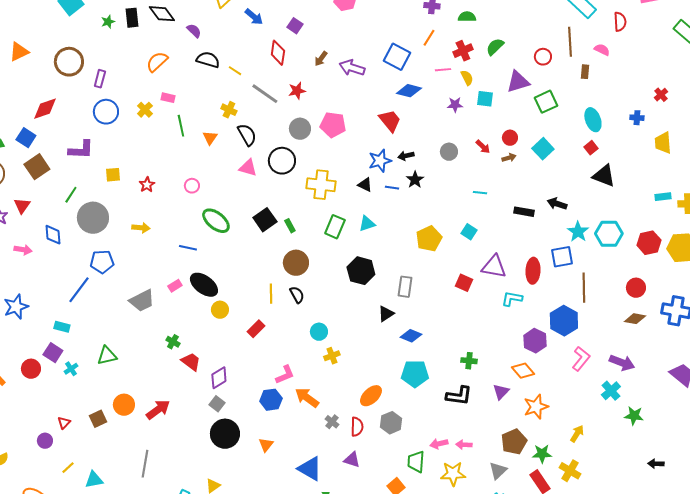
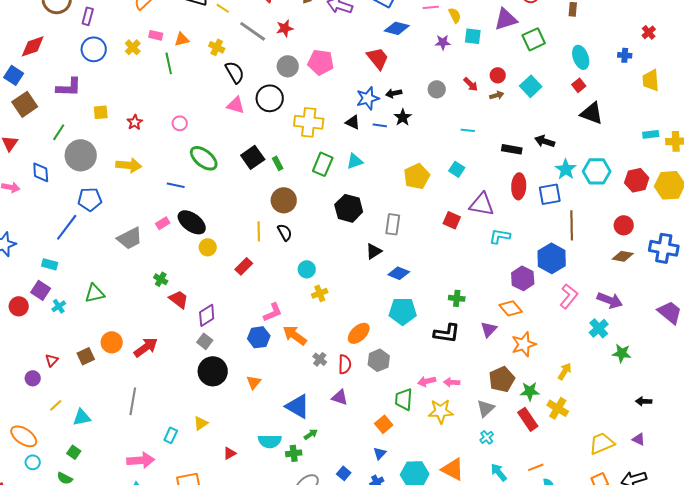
orange triangle: (210, 138) -> (182, 39), moved, turned 42
yellow arrow: (141, 228) -> (129, 165), size x1.4
red ellipse: (533, 271) -> (519, 186), moved

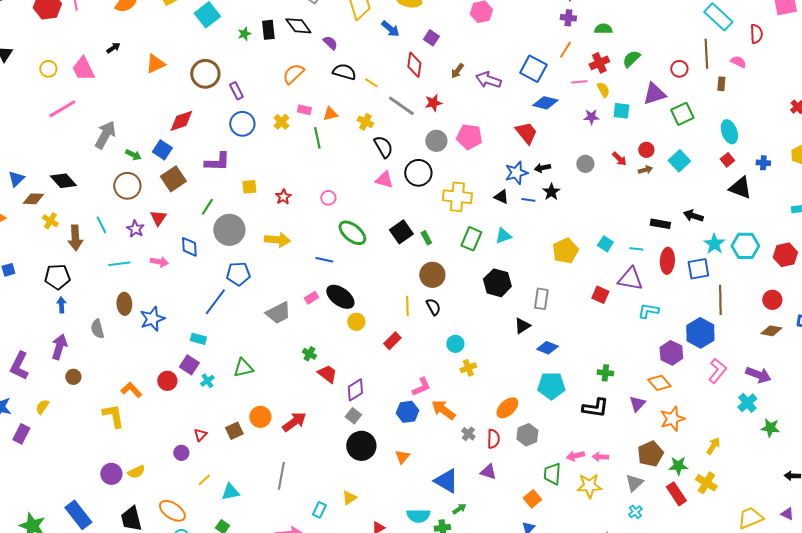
purple rectangle: (88, 16) -> (236, 91), turned -42
blue cross: (625, 55) -> (763, 163), moved
cyan line: (468, 130) -> (636, 249), moved

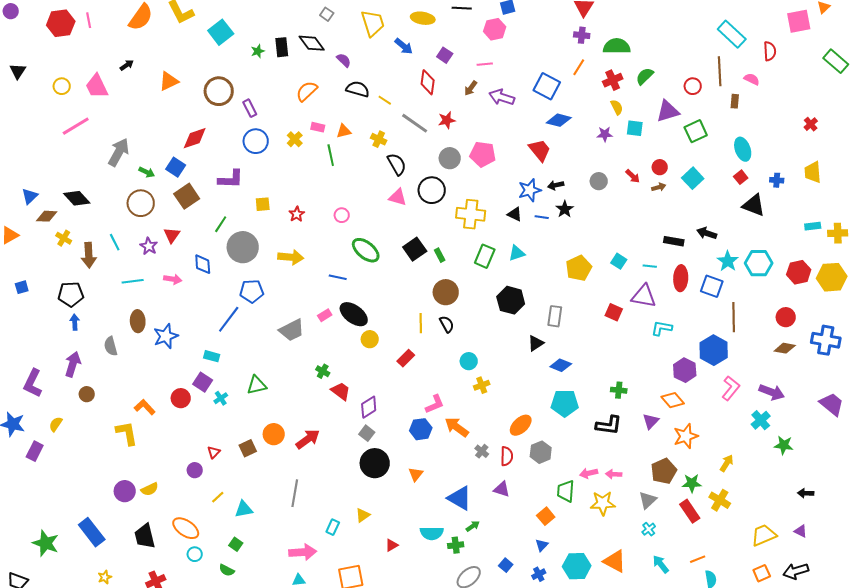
green semicircle: (603, 29) -> (617, 46), size x1.5
pink line: (579, 82) -> (485, 64), moved
blue square: (698, 269) -> (712, 286), turned 30

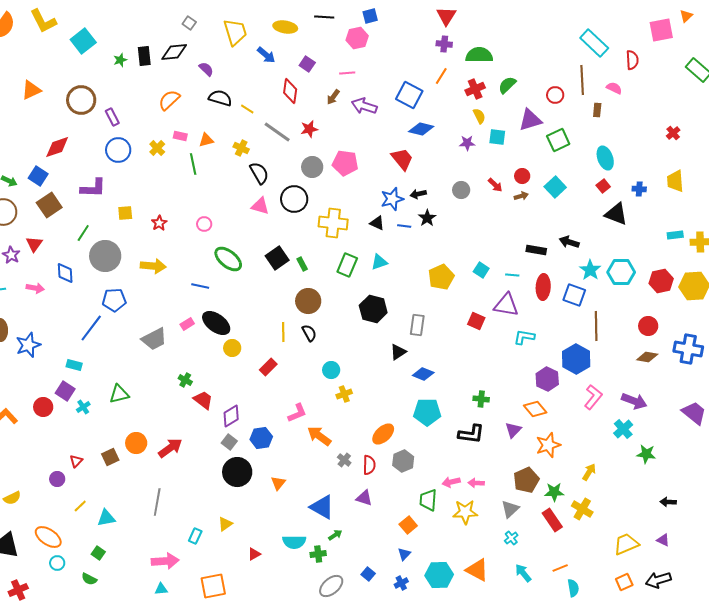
black diamond: (312, 43) -> (174, 52), turned -60
blue hexagon: (421, 429) -> (261, 438), moved

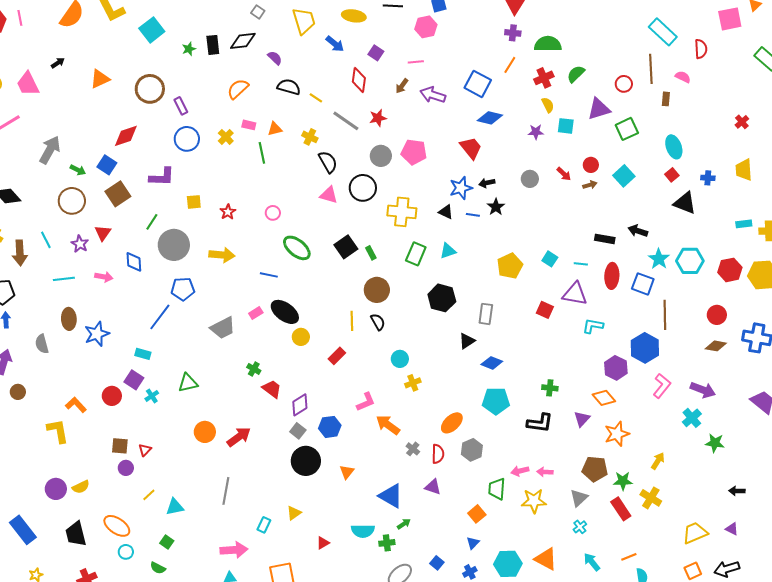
brown square: (110, 457) -> (120, 446), moved, turned 30
brown pentagon: (526, 480) -> (595, 469), turned 30

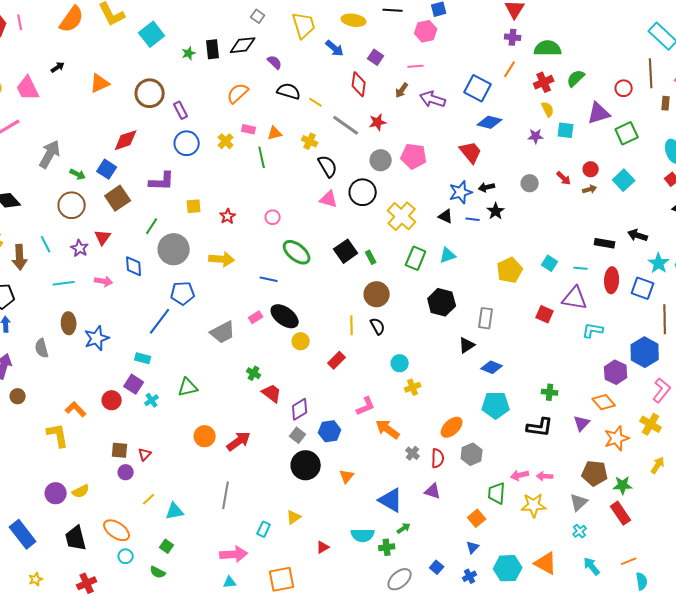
yellow cross: (402, 212) -> (402, 216), turned 36
yellow cross: (651, 498) -> (651, 424), moved

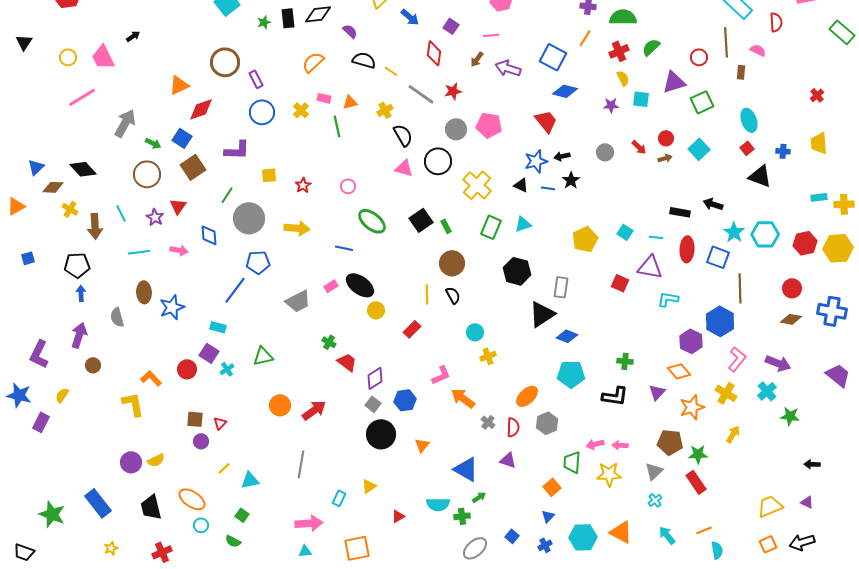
orange triangle: (100, 83) -> (179, 85), moved
yellow cross: (310, 141) -> (385, 110), turned 35
black triangle: (467, 345) -> (542, 314), size x1.6

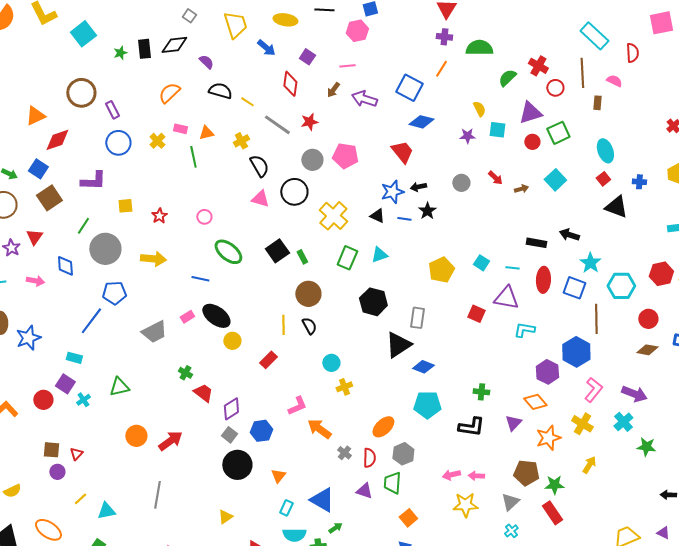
red cross: (619, 51) -> (538, 66), moved, turned -36
red circle: (666, 138) -> (532, 142), moved
cyan hexagon: (765, 234) -> (621, 286), moved
green trapezoid: (572, 462) -> (392, 483), moved
cyan rectangle: (339, 498) -> (286, 508), moved

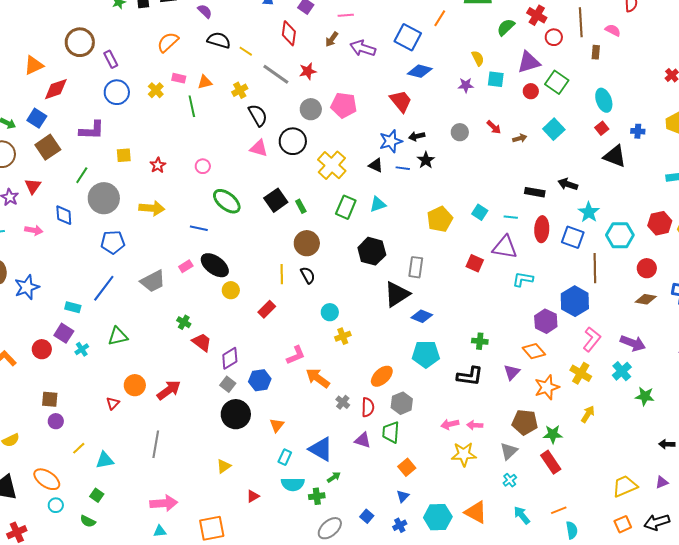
green square: (558, 133) -> (557, 82), turned -30
blue line: (91, 321) -> (104, 288), moved
red triangle: (76, 454) -> (113, 403), moved
purple triangle: (663, 533) -> (662, 482), turned -48

